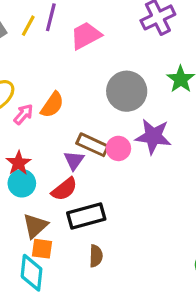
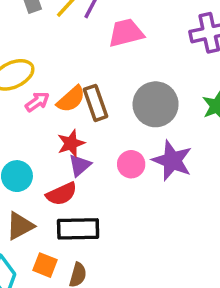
brown rectangle: (92, 145) -> (95, 103), moved, turned 32
red star: (19, 163) -> (71, 143), moved
orange square: (42, 249) -> (45, 265), moved

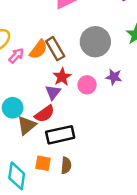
red star: (71, 143) -> (62, 77), moved
purple star: (172, 161) -> (114, 77), size x0.6
brown triangle: (20, 226) -> (27, 125), moved

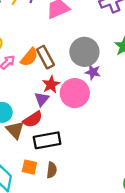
purple star: (114, 77) -> (93, 72), moved
pink circle: (87, 85) -> (75, 93), size x1.6
brown triangle: (27, 125) -> (15, 130), turned -36

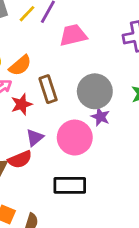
orange semicircle: (29, 57) -> (20, 65), moved
red star: (51, 84) -> (22, 104), moved
black rectangle: (47, 140) -> (70, 185), moved

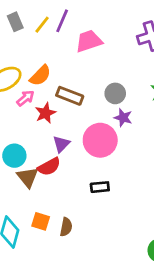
brown rectangle: (48, 89) -> (70, 96), turned -45
gray circle: (95, 91) -> (115, 93), size x0.6
black rectangle: (70, 185) -> (100, 187), size x0.6

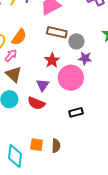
brown rectangle: (70, 96) -> (57, 32), moved
red star: (45, 113) -> (52, 60), moved
red semicircle: (49, 167) -> (36, 103), turned 60
brown triangle: (28, 177) -> (14, 74), moved

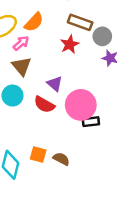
red star: (52, 60) -> (70, 44), moved
pink circle: (71, 78) -> (81, 105), moved
purple triangle: (43, 85) -> (55, 84), turned -32
brown semicircle: (56, 146) -> (61, 159), turned -72

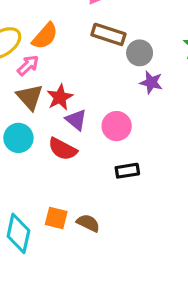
red star: (70, 44) -> (60, 97), moved
pink circle: (81, 105) -> (117, 126), moved, size x0.7

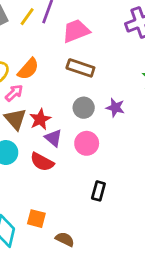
gray circle: (140, 53) -> (84, 108), moved
black rectangle: (127, 171) -> (98, 191), moved, turned -66
brown semicircle: (88, 223) -> (65, 239), moved

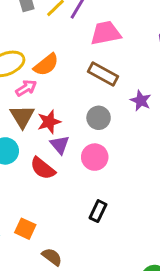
purple star: (115, 108) -> (141, 101), moved

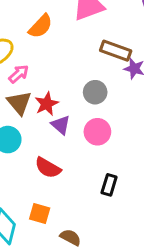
orange semicircle: (46, 65) -> (41, 26), moved
brown rectangle: (103, 74) -> (116, 51), moved
red semicircle: (43, 168) -> (48, 168), moved

